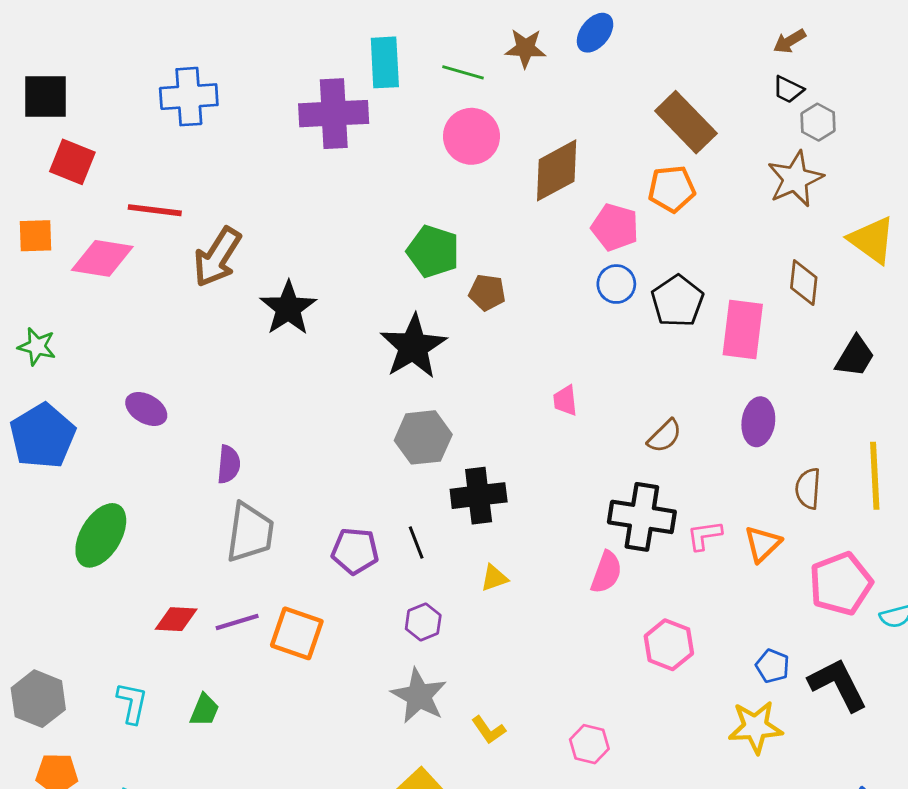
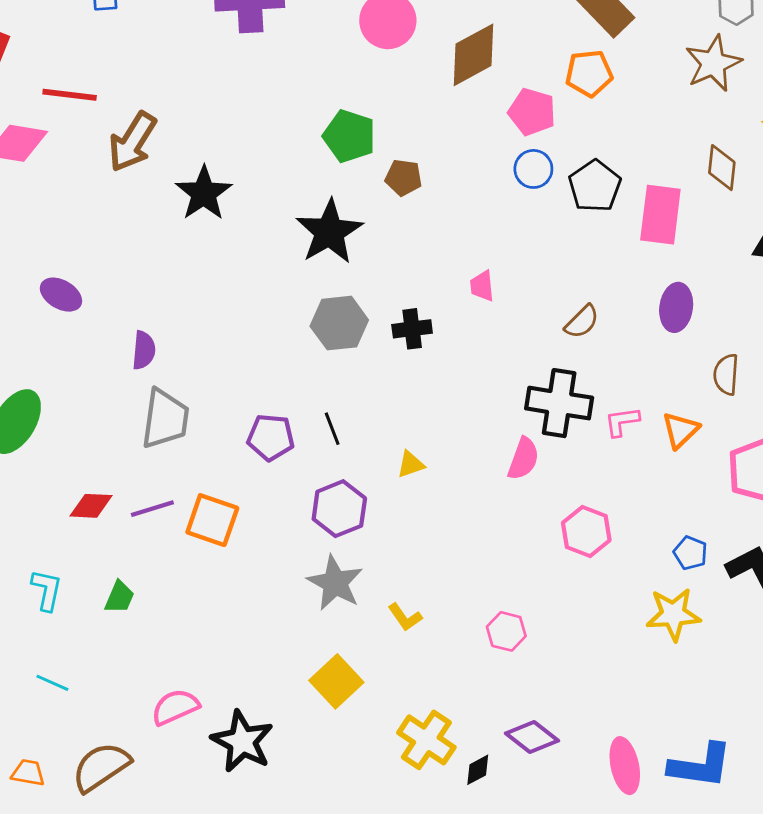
black cross: (479, 496) -> (412, 329), moved, size x0.7
purple hexagon: (423, 622) -> (339, 509), size x1.5

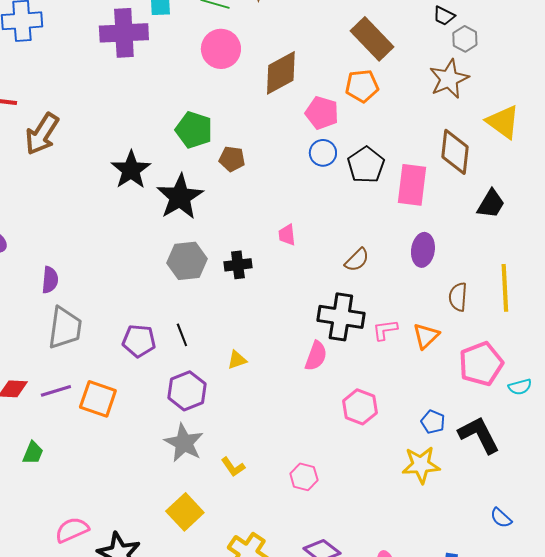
brown diamond: (722, 168) -> (455, 152), size x1.4
black star: (204, 193) -> (131, 170), moved

